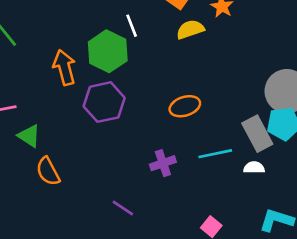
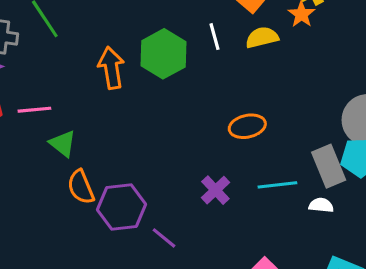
white line: (132, 26) -> (215, 37), moved
purple hexagon: (104, 102) -> (121, 207), moved
purple cross: (163, 163) -> (215, 190), turned -30

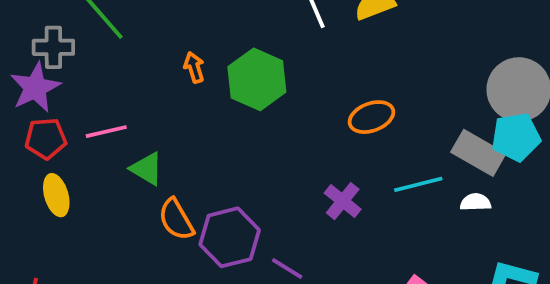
green hexagon: (163, 54) -> (257, 79), moved
orange arrow: (111, 68) -> (194, 67), size x0.6
gray rectangle: (329, 166) -> (478, 153), turned -30

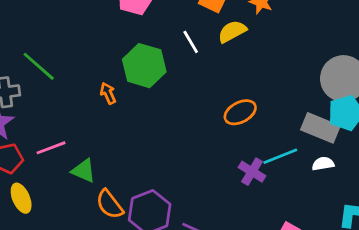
green hexagon: (257, 79) -> (144, 66), moved
purple cross: (343, 201) -> (252, 172), moved

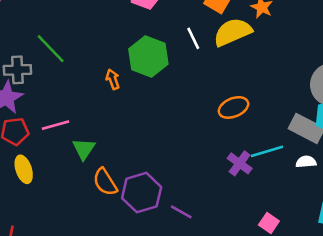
yellow semicircle: (232, 31) -> (233, 32), size x1.4
green triangle: (84, 171) -> (84, 149), turned 35

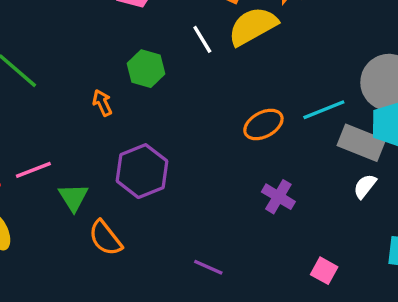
green hexagon: (148, 57) -> (146, 69), size x0.7
cyan line: (267, 151) -> (324, 110), moved
white semicircle: (306, 162) -> (365, 186), turned -42
purple hexagon: (142, 193) -> (142, 171), moved

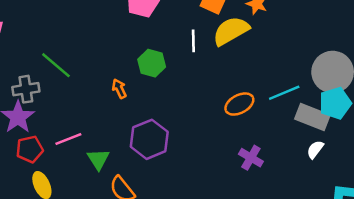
white line: (202, 39) -> (193, 41), turned 30

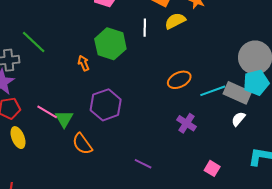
yellow semicircle: (231, 31) -> (175, 21), size x0.7
green hexagon: (152, 63) -> (110, 44), size x1.4
cyan line: (284, 93) -> (213, 91), moved
pink line: (68, 139) -> (47, 112), moved, turned 50

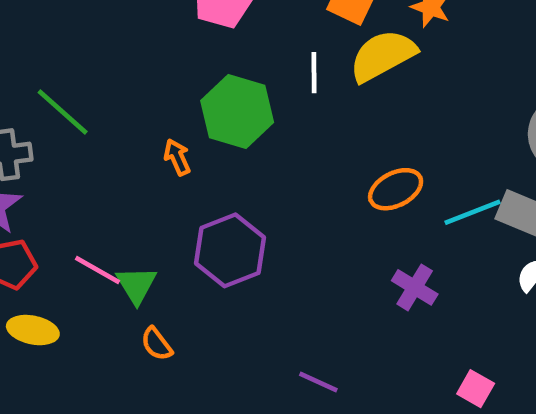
yellow semicircle: (175, 21) -> (383, 56), size x1.4
yellow ellipse: (18, 138) -> (33, 330), turned -55
orange semicircle: (82, 144) -> (157, 344), moved, size x0.7

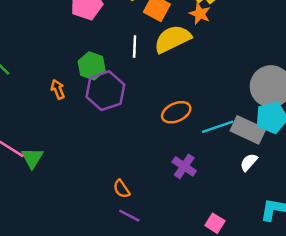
green hexagon: (237, 112) -> (92, 66), size x0.7
purple hexagon: (230, 250) -> (105, 91), moved
orange semicircle: (157, 344) -> (122, 189), moved

